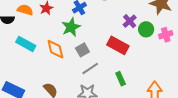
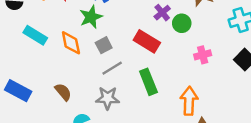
pink cross: (166, 35) -> (203, 55), moved
green rectangle: (121, 79) -> (148, 82), size x1.5

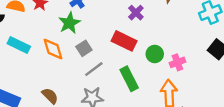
green circle: (182, 23) -> (155, 54), moved
pink cross: (203, 55) -> (177, 62), moved

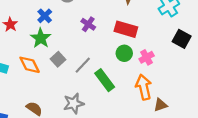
purple cross: (136, 13) -> (88, 24), moved
red rectangle: (124, 41) -> (126, 29), moved
gray line: (94, 69) -> (83, 65), moved

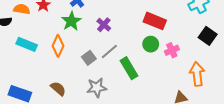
purple cross: (88, 24) -> (104, 25), moved
gray square: (58, 59) -> (89, 58), moved
orange diamond: (30, 65) -> (58, 46), turned 45
orange arrow: (144, 87) -> (197, 74), moved

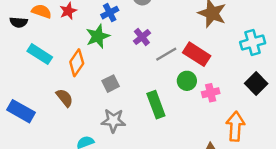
purple cross: (104, 25) -> (142, 37), moved
gray line: (109, 52) -> (166, 54), moved
brown semicircle: (58, 89) -> (64, 98), moved

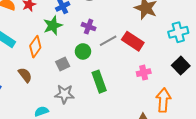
purple cross: (142, 37) -> (89, 27), turned -32
green circle: (187, 81) -> (83, 51), moved

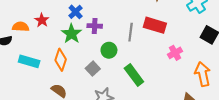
purple cross: (89, 27) -> (95, 26), moved
gray line: (108, 41) -> (131, 32), turned -36

